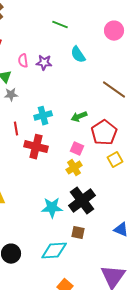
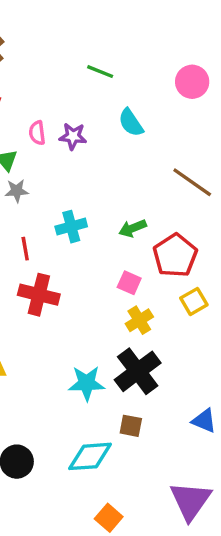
red cross: (36, 147) -> (39, 295), moved
yellow cross: (74, 168) -> (139, 320), moved

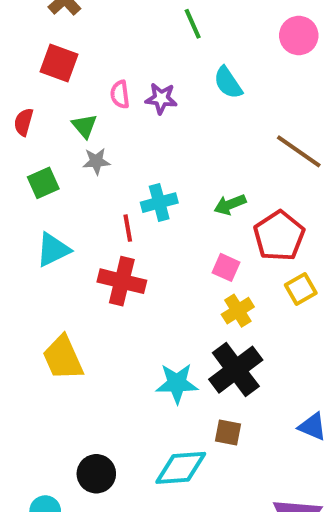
green line: (100, 72) -> (193, 24), turned 44
red line: (25, 249) -> (128, 228), moved

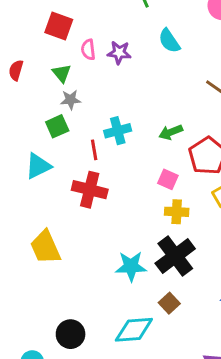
red square: (59, 63) -> (59, 26), moved
green square: (43, 183) -> (57, 126), moved
yellow cross: (238, 311) -> (177, 212), turned 35
brown square: (228, 432) -> (169, 303), turned 36

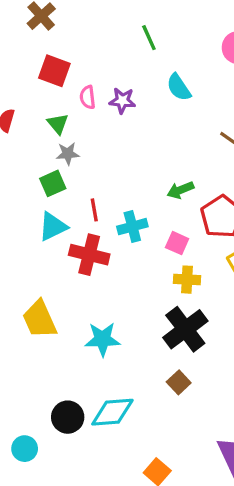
cyan cross: (118, 131) -> (132, 227), moved
cyan triangle: (38, 166) -> (53, 227), moved
cyan star: (131, 266) -> (102, 339), moved
cyan diamond: (134, 330) -> (112, 412), moved

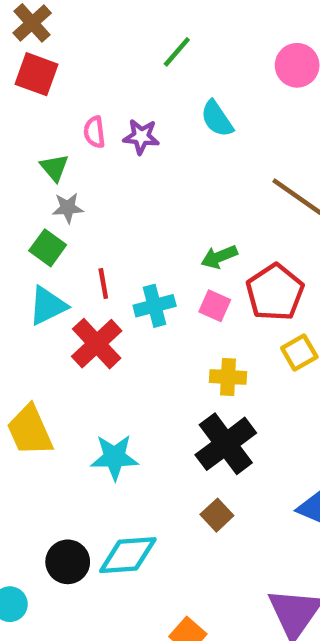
green line: (149, 38) -> (177, 52), turned 65
red square: (54, 71) -> (37, 74), moved
green square: (53, 183) -> (48, 248), turned -30
pink square: (177, 243) -> (215, 306), moved
red cross: (89, 255) -> (97, 344), turned 33

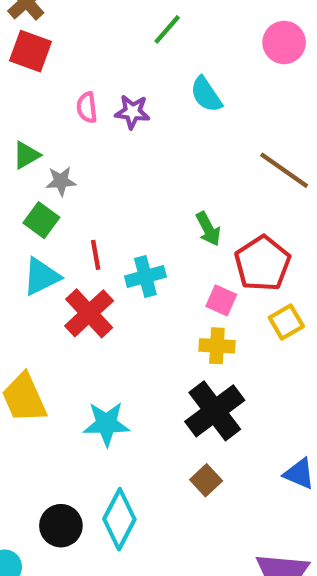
green triangle: (54, 168) -> (26, 155), moved, turned 40
green arrow: (219, 257) -> (208, 229), turned -96
pink square: (215, 306) -> (221, 300), moved
cyan diamond: (128, 555) -> (119, 519), turned -58

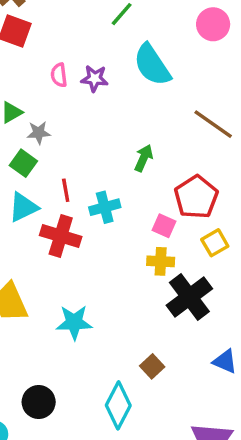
cyan semicircle: (206, 94) -> (152, 65), size x1.5
green arrow: (208, 229) -> (144, 158), moved, turned -128
red cross: (89, 313) -> (61, 236), turned -30
black cross: (215, 411) -> (189, 297), moved
cyan diamond: (119, 519) -> (118, 405), moved

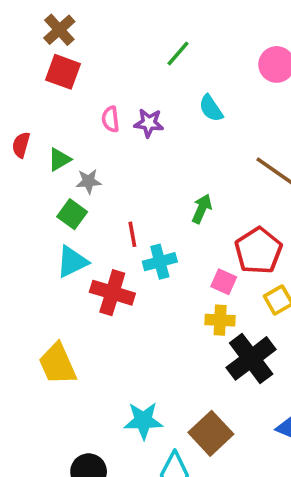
cyan semicircle: (152, 65) -> (211, 108), size x0.6
red line: (66, 190) -> (132, 234), moved
cyan star: (74, 322) -> (143, 421), moved
brown square: (152, 366) -> (211, 433), size x1.6

